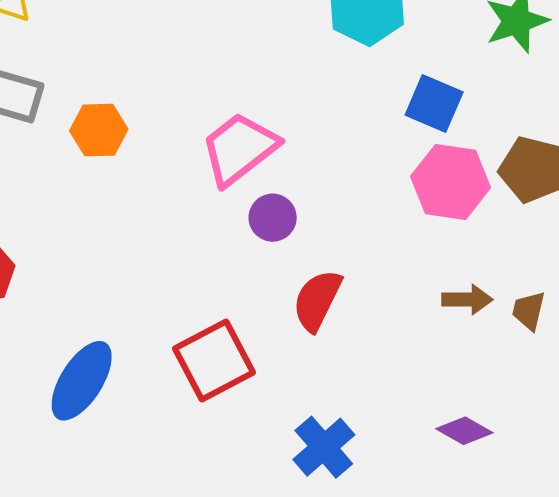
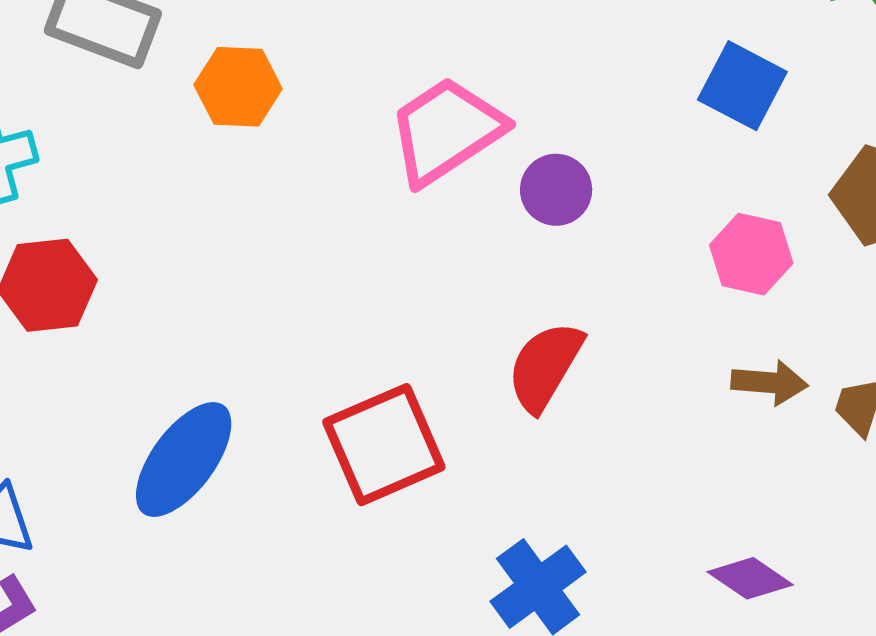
pink hexagon: (451, 182) -> (751, 254), moved, size x0.7
purple circle: (273, 218) -> (556, 190), moved

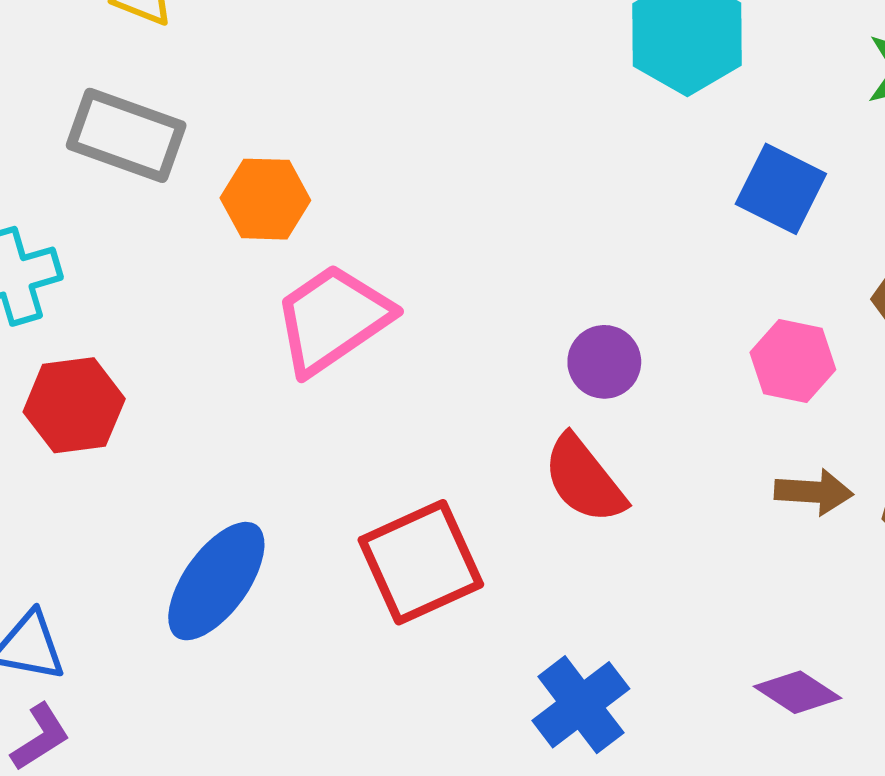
pink trapezoid: (446, 131) -> (333, 319), moved
purple circle: (556, 190) -> (604, 362), moved
red semicircle: (545, 366) -> (584, 479), turned -68

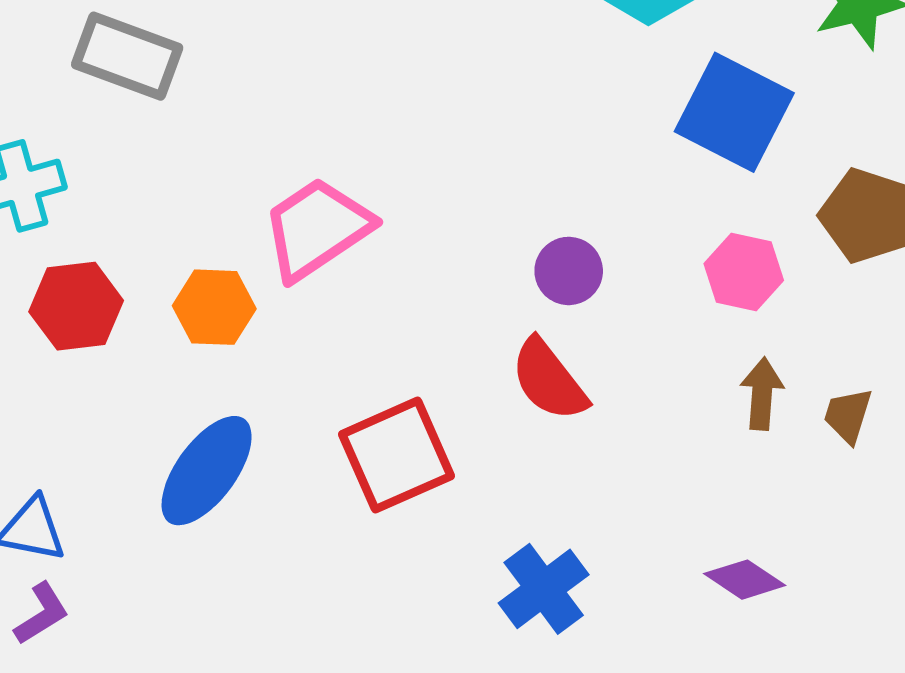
blue square: (781, 189) -> (734, 112), size x1.4
orange hexagon: (265, 199) -> (214, 307), moved
brown arrow: (814, 492) -> (762, 394), turned -90

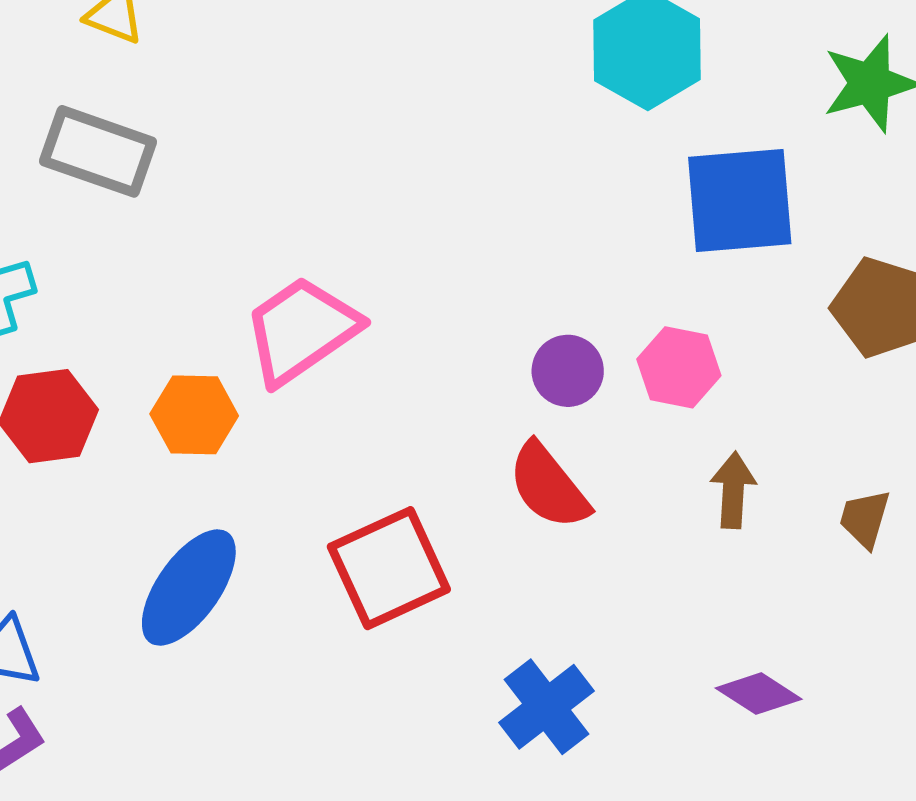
blue square: (734, 112) -> (740, 201), turned -31
pink hexagon: (744, 272) -> (679, 367), moved
brown arrow: (762, 394) -> (733, 490), moved

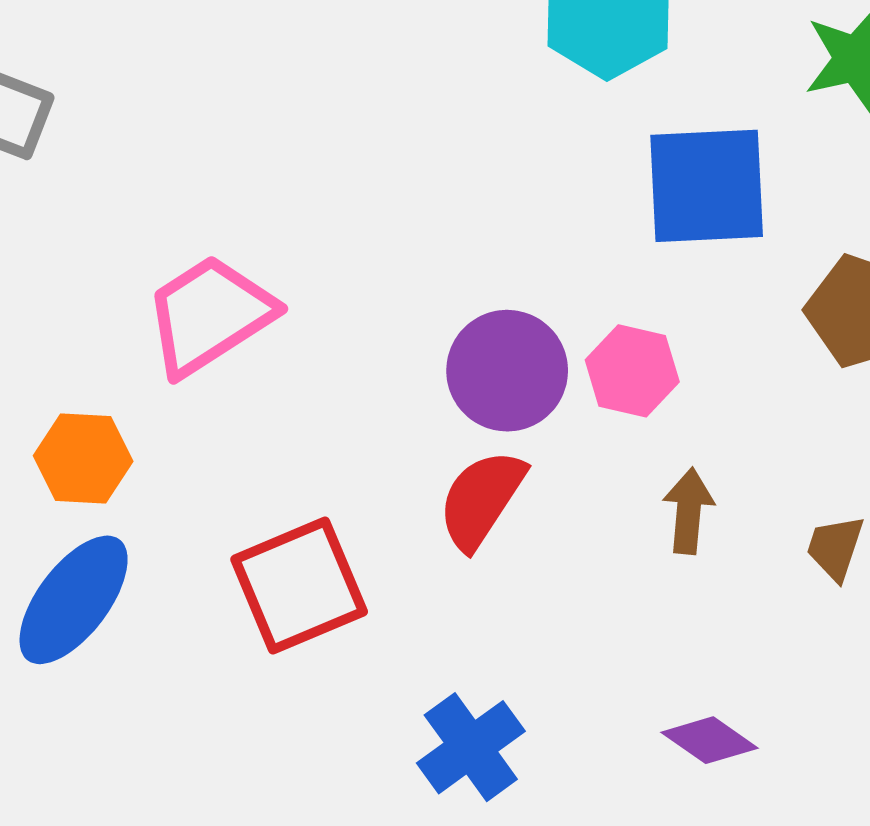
purple circle: (568, 371) -> (507, 371), size x1.5
orange hexagon: (194, 415) -> (83, 458), moved
red semicircle: (549, 486) -> (481, 499), turned 70

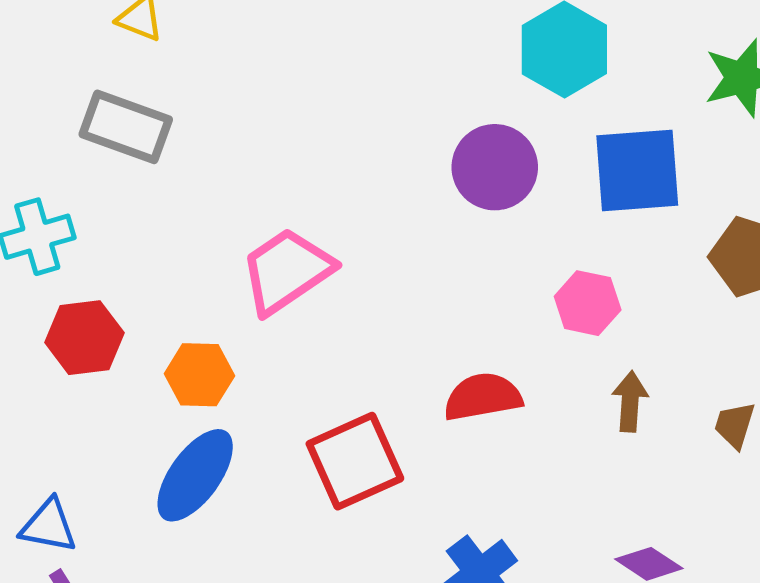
purple circle: (507, 371) -> (495, 167), moved
red semicircle: (481, 499) -> (483, 397), turned 48

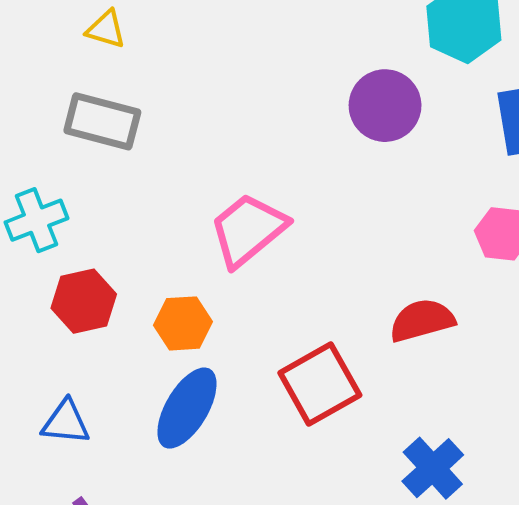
purple circle: (495, 167) -> (385, 106), moved
blue triangle: (49, 526) -> (66, 422), moved

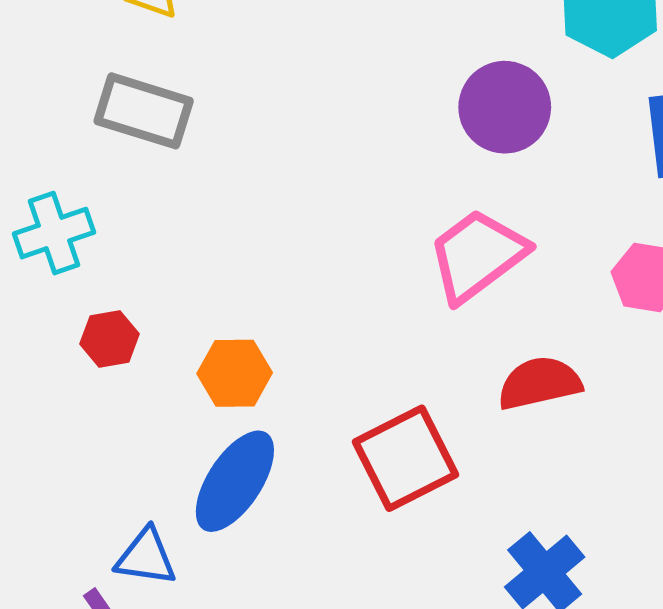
pink trapezoid: (248, 230) -> (477, 255), moved
red hexagon: (84, 301) -> (109, 339), size x0.7
blue triangle: (66, 422) -> (146, 557), moved

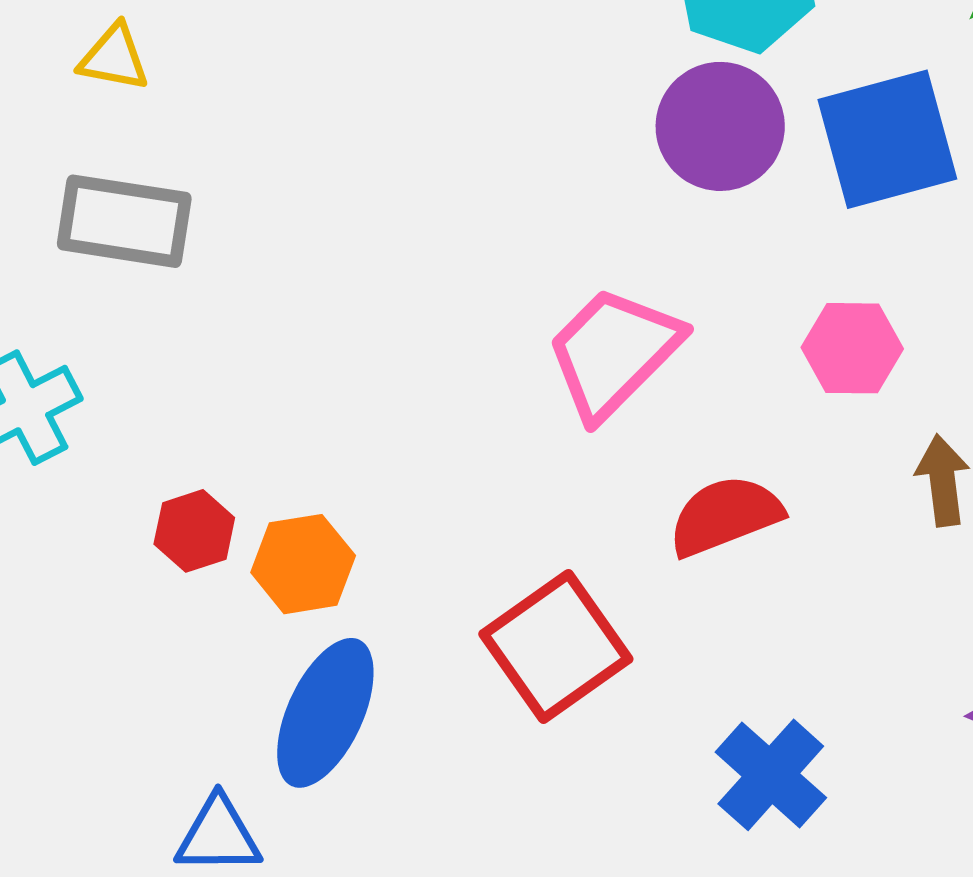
purple circle: (505, 107) -> (720, 126), moved
red hexagon: (109, 339) -> (194, 531), moved

